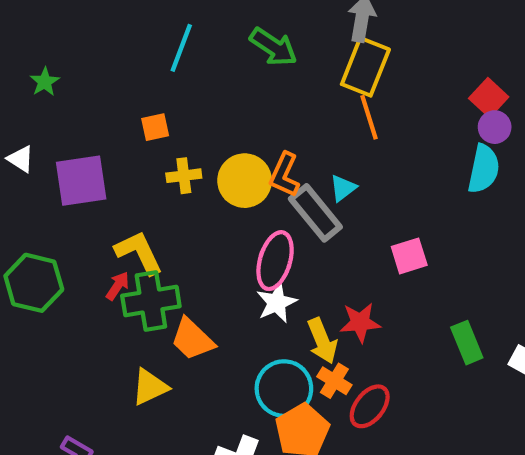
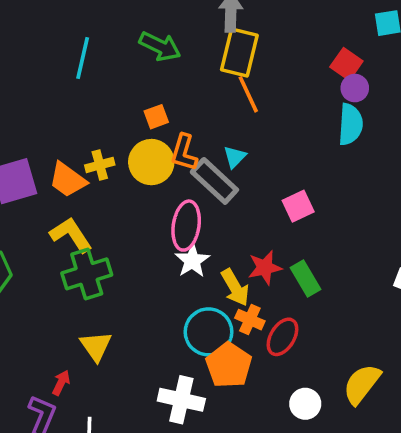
orange square: (155, 127) -> (156, 117), moved
red arrow: (118, 286) -> (61, 383), moved
orange trapezoid: (192, 339) -> (68, 180), moved
green rectangle: (467, 343) -> (306, 279), moved
yellow triangle: (150, 387) -> (96, 346), turned -32

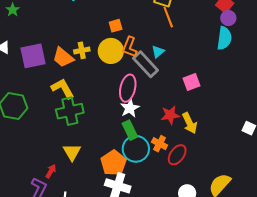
green rectangle: (306, 279) -> (130, 130), moved
yellow arrow: (235, 287) -> (190, 123), moved
orange pentagon: (229, 365) -> (114, 163), moved

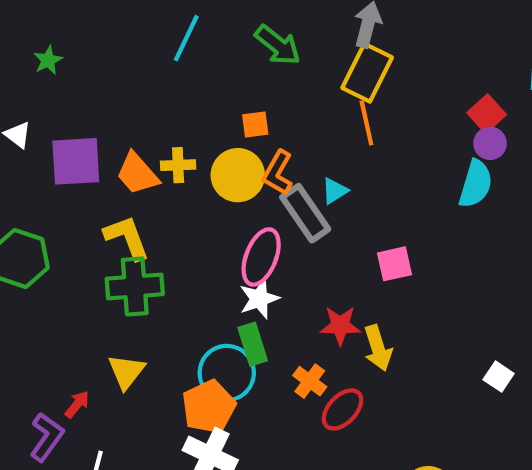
cyan circle: (136, 149) -> (227, 373), moved

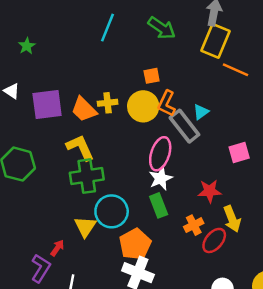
orange line: (366, 123) -> (236, 70), moved, turned -50
yellow arrow: (378, 348) -> (232, 219), moved
cyan circle: (227, 373) -> (112, 211), moved
orange cross: (310, 381) -> (194, 225), turned 30

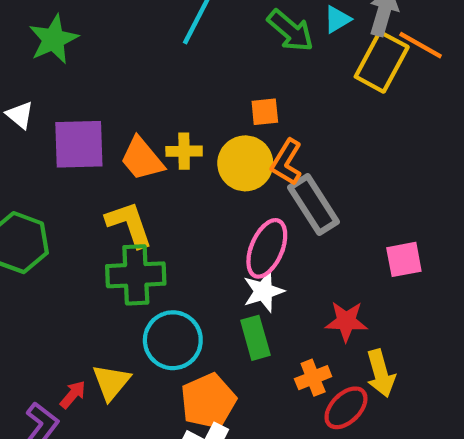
green star: (27, 46) -> (53, 39), size x1.6
orange line: (236, 70) -> (421, 45), moved
cyan triangle: (201, 112) -> (337, 19), moved
yellow triangle: (85, 227) -> (111, 382), moved

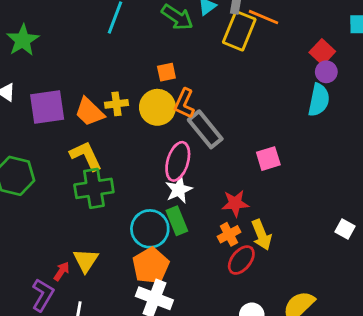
cyan circle: (173, 340) -> (150, 229), moved
orange cross: (313, 378) -> (229, 234), moved

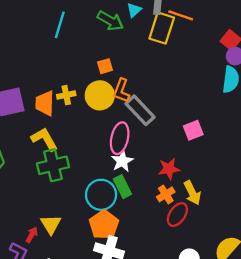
orange trapezoid: (89, 112) -> (45, 103), turned 52

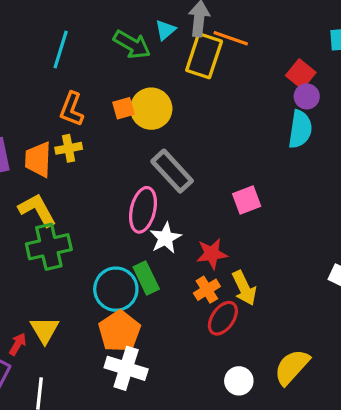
orange L-shape: (121, 91) -> (72, 109), moved
yellow circle: (100, 95) -> (151, 109), moved
white star: (122, 161) -> (165, 238), moved

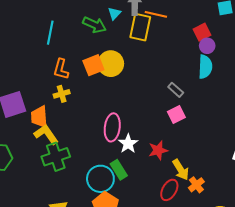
red square: (301, 74) -> (202, 32), turned 30
orange square: (124, 108) -> (93, 65), size x1.5
orange trapezoid: (38, 159) -> (39, 117), moved
gray rectangle: (172, 171) -> (176, 90), moved, size x0.6
orange cross: (207, 290) -> (196, 185), moved

